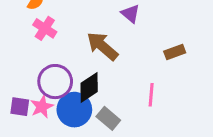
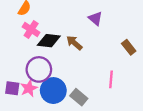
brown arrow: (102, 46) -> (74, 43), size x0.7
brown rectangle: (175, 52) -> (129, 47), turned 72
black diamond: (89, 87) -> (49, 41), moved, turned 40

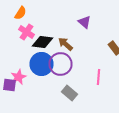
purple circle: (39, 69) -> (60, 64), moved
pink star: (29, 88) -> (18, 77), moved
blue circle: (53, 91) -> (42, 64), moved

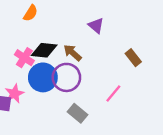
orange semicircle: (20, 13) -> (31, 13), moved
pink cross: (26, 32) -> (24, 58), moved
pink line: (98, 77) -> (113, 94), turned 35

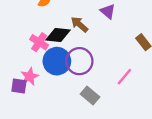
brown arrow: (73, 53) -> (79, 24), moved

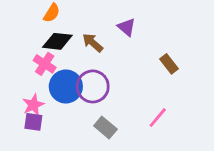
black diamond: (58, 35) -> (57, 41), moved
pink line: (124, 77) -> (158, 118), moved
purple square: (19, 86) -> (33, 122), moved

